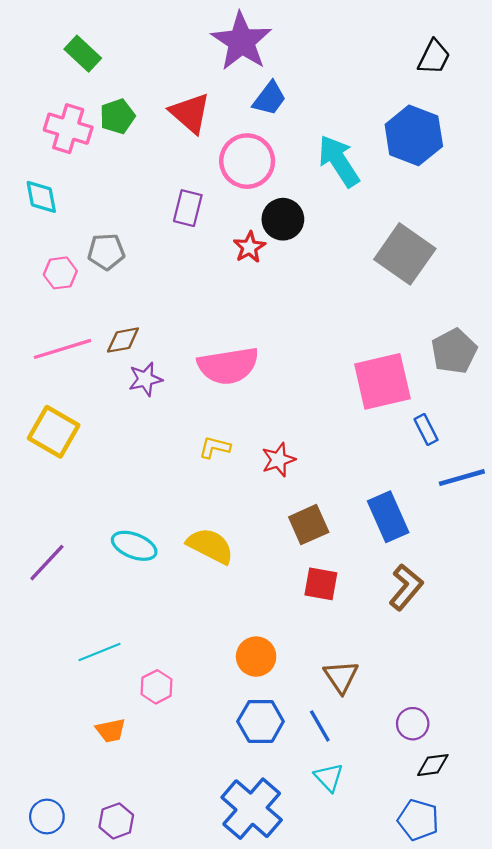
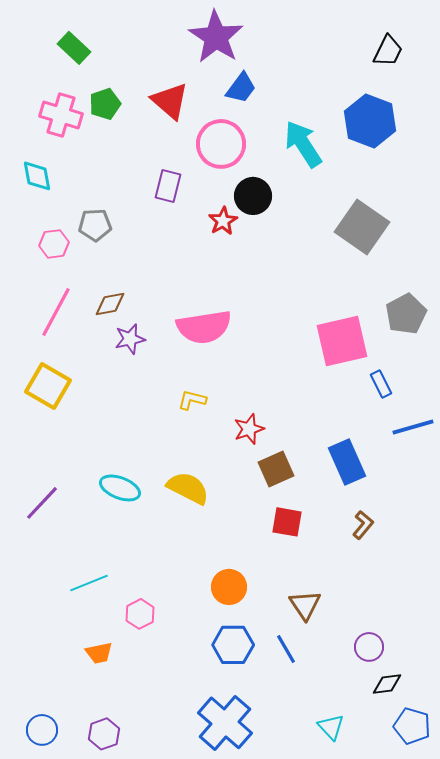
pink line: (63, 349) -> (56, 312), turned -45
red star: (278, 460) -> (249, 429), moved
brown L-shape: (406, 587) -> (363, 525), size x0.7
cyan triangle: (329, 777) -> (331, 727), moved
blue pentagon: (418, 820) -> (412, 726), moved

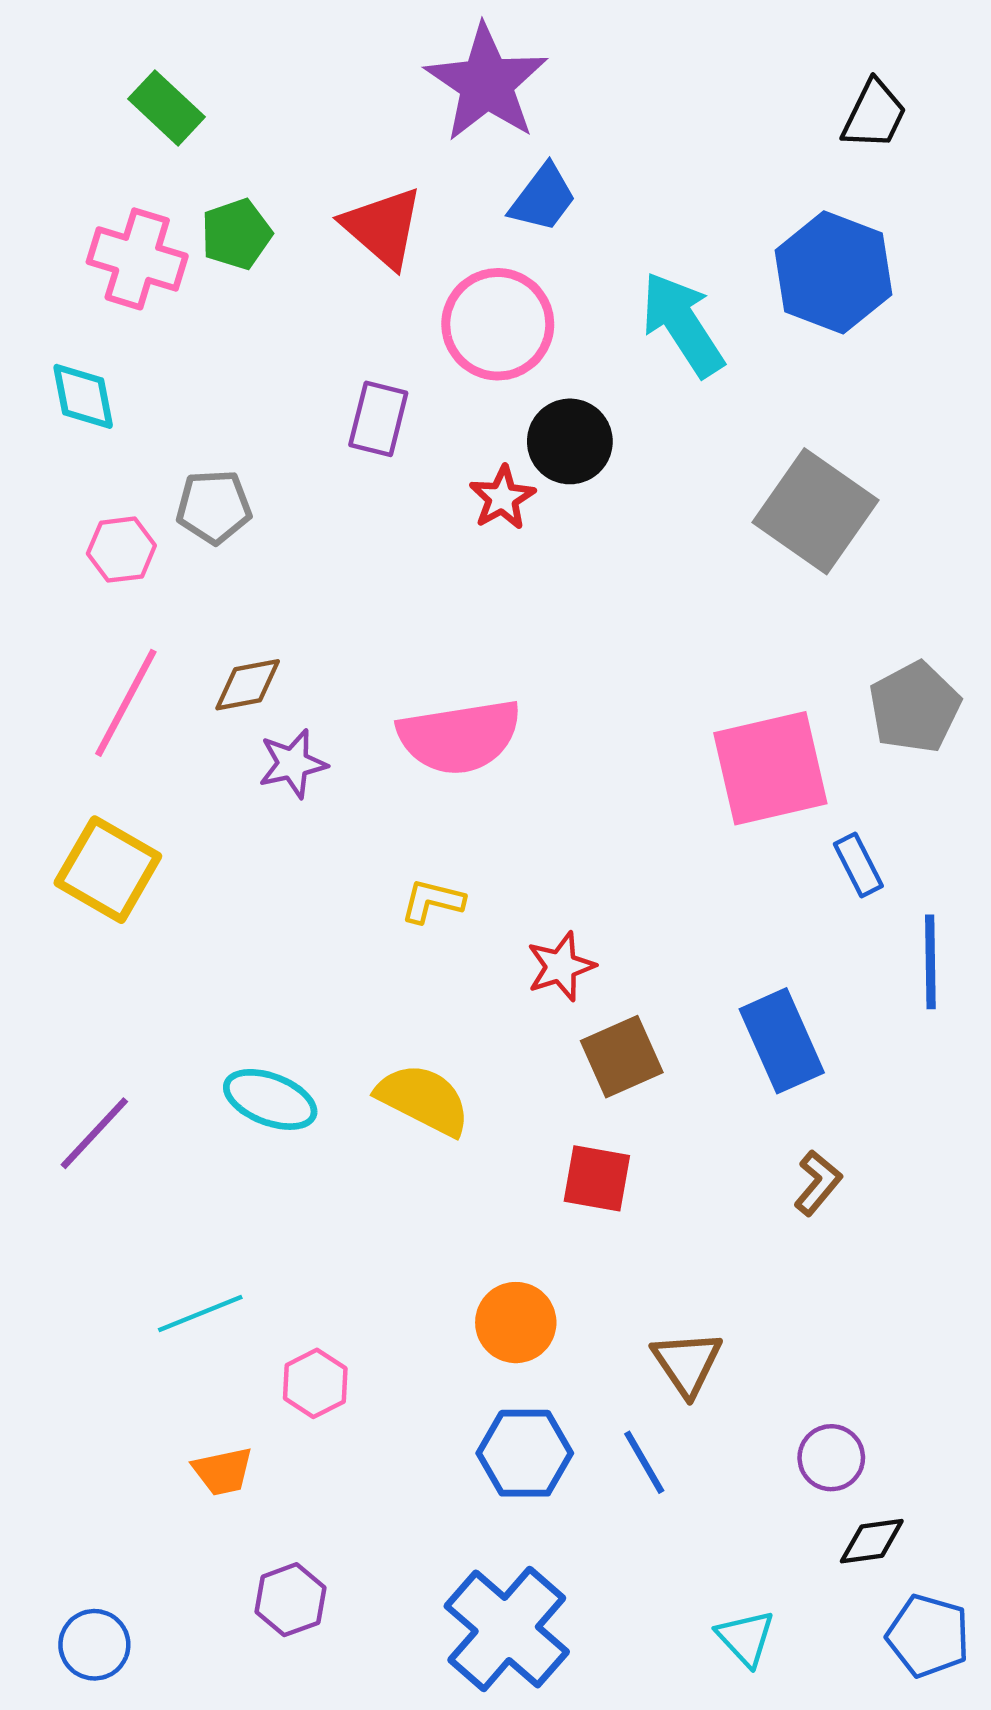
blue line: (413, 427) -> (930, 962), turned -75
red square: (287, 522) -> (597, 1178), moved
purple hexagon: (104, 734) -> (290, 1600), moved

